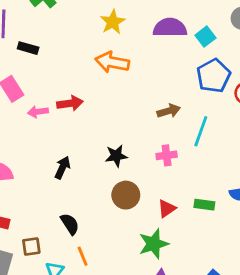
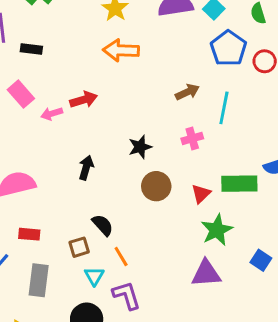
green rectangle: (204, 205) -> (239, 184), size x1.6
green star: (154, 244) -> (217, 230), moved
brown square: (31, 246) -> (79, 247), moved

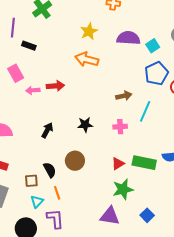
brown circle: (156, 186) -> (75, 161), moved

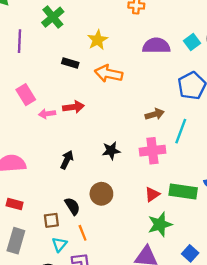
yellow star: (89, 31) -> (98, 40), moved
black rectangle: (29, 46) -> (70, 63), moved
cyan square: (153, 46) -> (192, 42), moved
pink cross: (120, 127) -> (152, 151), size x1.5

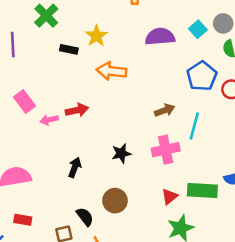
black rectangle: (70, 63) -> (69, 49), moved

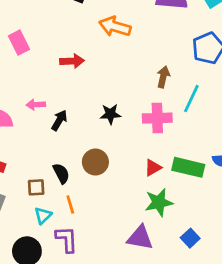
brown arrow: (165, 110) -> (163, 77), turned -66
pink arrow: (49, 120) -> (36, 105), moved

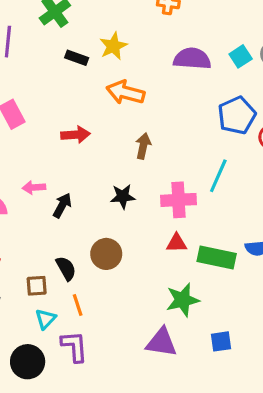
brown arrow: (163, 77) -> (143, 146), moved
red triangle: (153, 168) -> (177, 243), moved, turned 30
blue square: (190, 238) -> (221, 341), turned 36

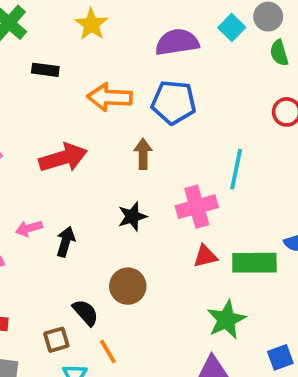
yellow star: (113, 46) -> (91, 24), moved
blue pentagon: (237, 115) -> (174, 102), moved, turned -30
red arrow: (76, 135) -> (63, 158), size x1.4

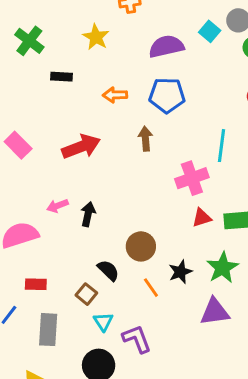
orange arrow: (110, 97) -> (115, 95), size x0.7
black star: (132, 217) -> (180, 272), moved
brown square: (56, 340) -> (86, 294), turned -30
orange line: (108, 352) -> (151, 288), moved

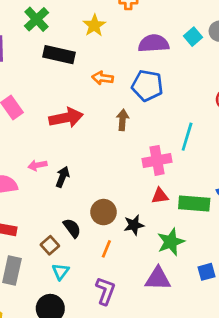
black rectangle: (61, 77) -> (59, 55), size x1.6
black star: (180, 272) -> (134, 225), moved
orange line: (151, 288) -> (106, 249), turned 48
purple L-shape: (137, 339) -> (105, 291), moved, turned 32

